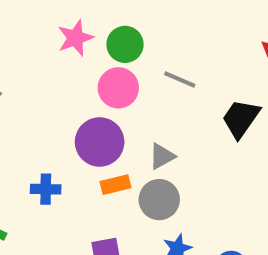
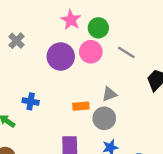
pink star: (75, 38) -> (71, 20), turned -30
purple circle: (100, 142) -> (61, 57), moved
blue cross: (46, 189) -> (31, 101), moved

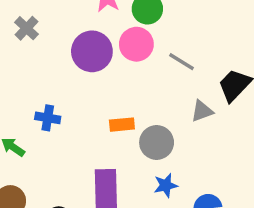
gray line: (126, 52) -> (181, 62), moved
gray triangle: (109, 94) -> (202, 111), moved

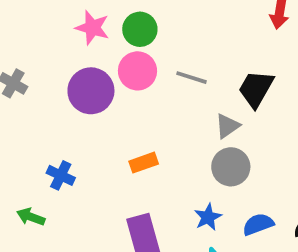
blue cross: (48, 118) -> (61, 175), turned 30
gray circle: (157, 142) -> (231, 167), moved

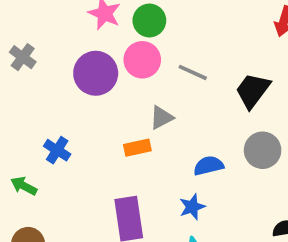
gray triangle: (227, 126) -> (161, 118), moved
gray circle: (231, 167) -> (263, 150), moved
blue semicircle: (258, 224) -> (209, 166), moved

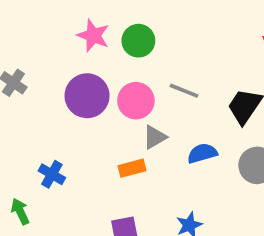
pink circle: (142, 60) -> (136, 101), moved
blue semicircle: (209, 166) -> (202, 153), moved
green arrow: (24, 186) -> (20, 211), turned 40

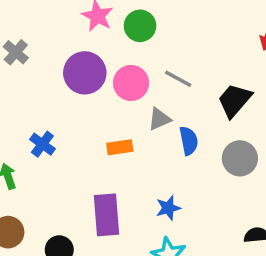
gray triangle: (155, 137) -> (159, 119), moved
blue semicircle: (202, 153) -> (189, 141), turned 88

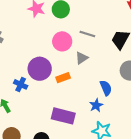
purple circle: (85, 73) -> (40, 69), moved
blue semicircle: (189, 141) -> (106, 88), moved
purple rectangle: (107, 215) -> (63, 116), turned -60

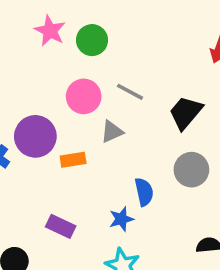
purple rectangle: (63, 116) -> (61, 226), size x0.7

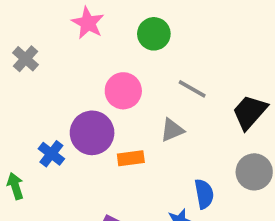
pink star: (50, 31) -> (88, 23), moved
pink circle: (84, 96) -> (123, 91), moved

